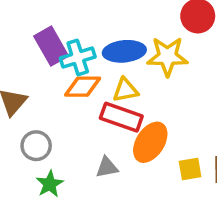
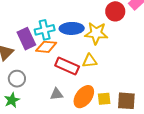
purple rectangle: (51, 46) -> (26, 39), moved
yellow triangle: (126, 90) -> (90, 61), moved
orange ellipse: (150, 142) -> (84, 97), moved
green star: (50, 184) -> (12, 100), moved

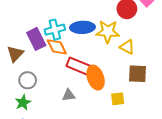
orange diamond: (46, 47) -> (57, 47), turned 60
yellow triangle: (90, 61) -> (127, 47), moved, turned 35
orange ellipse: (84, 97) -> (96, 78), moved, turned -55
brown square: (126, 101) -> (138, 74), moved

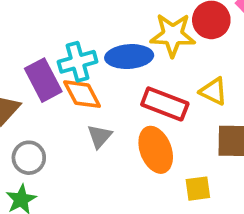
yellow star: (108, 32) -> (173, 35), moved
red rectangle: (79, 66) -> (165, 104), moved
gray triangle: (69, 95) -> (100, 136), moved, turned -40

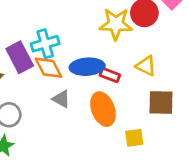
blue ellipse: (129, 57) -> (87, 67), moved
red rectangle: (165, 104) -> (110, 75), size x0.6
gray triangle: (100, 136) -> (61, 99), turned -42

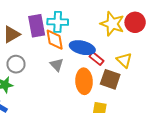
brown square: (161, 103) -> (110, 79), moved

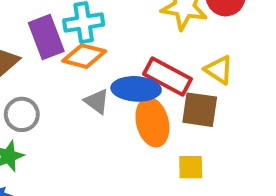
orange diamond: (55, 40) -> (84, 56), turned -55
blue ellipse: (82, 48) -> (136, 89), moved
red rectangle: (97, 59) -> (168, 77), size x1.6

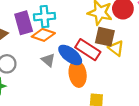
blue ellipse: (136, 89) -> (70, 55), turned 30
brown square: (200, 110) -> (105, 37), moved

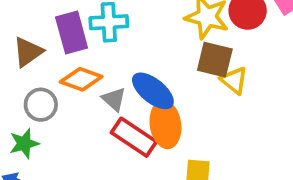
orange diamond: (43, 35) -> (81, 79), moved
red rectangle: (88, 50) -> (134, 137), moved

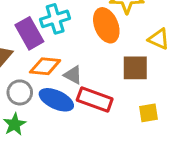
brown square: (215, 60) -> (135, 68), moved
blue ellipse: (153, 91) -> (56, 100), moved
orange ellipse: (165, 124) -> (106, 25), moved

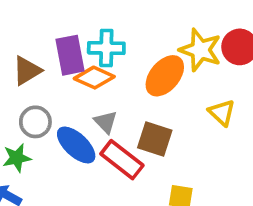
orange ellipse: (106, 25) -> (165, 76), turned 44
orange diamond: (45, 66) -> (94, 78), moved
brown square: (135, 68) -> (155, 139), moved

